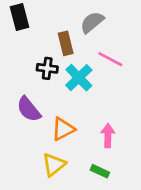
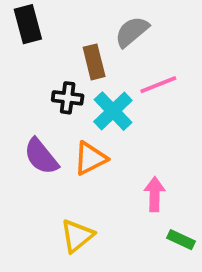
pink line: (110, 59) -> (158, 85), turned -50
orange triangle: (63, 129) -> (90, 158), moved
green rectangle: (100, 171) -> (181, 240), moved

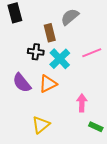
pink line: (158, 85) -> (92, 53), moved

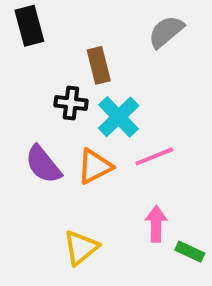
gray semicircle: (70, 17) -> (166, 32), moved
pink line: (92, 53) -> (154, 156), moved
pink arrow: (82, 103) -> (156, 224), moved

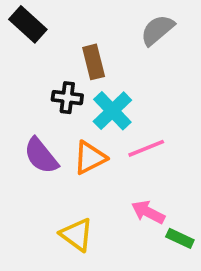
black rectangle: (29, 26) -> (28, 24), turned -33
pink arrow: (156, 224) -> (148, 212), turned -64
yellow triangle: (81, 248) -> (77, 235), turned -45

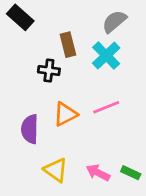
cyan cross: (112, 111) -> (106, 56), moved
purple semicircle: (41, 156) -> (30, 129), moved, turned 40
pink arrow: (148, 212) -> (98, 173), moved

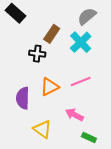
brown rectangle: (68, 45) -> (52, 34), turned 48
pink arrow: (98, 173) -> (74, 115), moved
green rectangle: (131, 173) -> (89, 137), moved

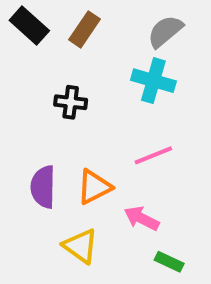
brown rectangle: (52, 34) -> (84, 29), moved
cyan cross: (81, 42) -> (153, 81), turned -30
orange triangle: (50, 87) -> (94, 187), moved

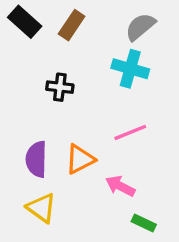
yellow triangle: (81, 246) -> (41, 208), moved

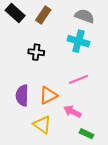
gray semicircle: (140, 27) -> (84, 16), turned 60
yellow triangle: (41, 208) -> (42, 125), moved

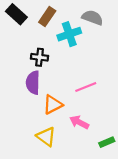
cyan cross: (78, 41) -> (69, 34), moved, turned -35
purple semicircle: (22, 95) -> (33, 83), moved
green rectangle: (87, 134) -> (107, 142), moved, turned -48

